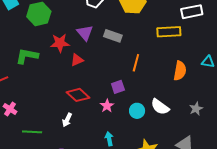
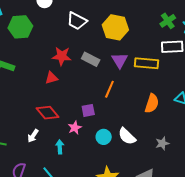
purple triangle: (85, 33) -> (120, 60), moved
red star: (60, 43) -> (62, 56), moved
cyan arrow: (109, 139) -> (60, 147), moved

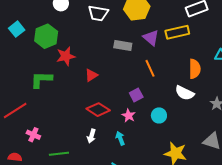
red star: (62, 56) -> (66, 56), moved
orange line: (109, 89) -> (150, 68), turned -30
white semicircle: (127, 136) -> (185, 93), moved

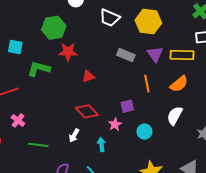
cyan square: (17, 29) -> (15, 47), moved, turned 35
orange semicircle: (195, 69) -> (179, 84), moved, turned 36
white semicircle: (185, 93) -> (175, 116), turned 78

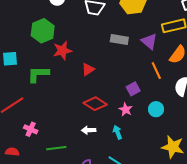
purple triangle: (155, 54) -> (149, 41), moved
orange line: (147, 84) -> (156, 71), moved
white arrow: (74, 136) -> (89, 130), turned 72

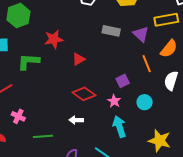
green hexagon: (43, 31) -> (18, 16), moved
cyan arrow: (117, 132) -> (119, 127), moved, size x1.5

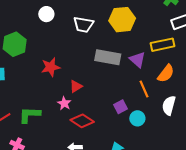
gray rectangle: (111, 31) -> (108, 57), size x1.4
green L-shape: (28, 62) -> (30, 115), moved
pink star: (114, 101) -> (64, 103), moved
cyan circle: (145, 102) -> (137, 118), moved

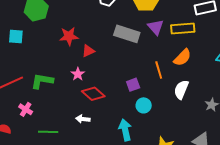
purple triangle: (137, 60) -> (156, 27), moved
red triangle: (76, 86) -> (88, 51), moved
cyan circle: (137, 118) -> (144, 105), moved

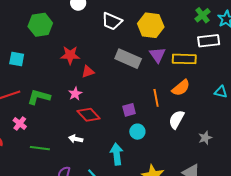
cyan square: (16, 37) -> (17, 59), moved

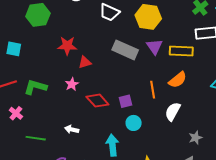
red diamond: (89, 115) -> (97, 101), moved
gray star: (205, 138) -> (195, 138), moved

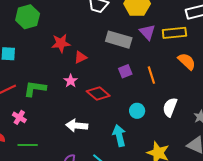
orange semicircle: (178, 80) -> (187, 61), moved, turned -90
purple square: (125, 101) -> (125, 71), moved
white semicircle: (173, 111) -> (170, 107), moved
white arrow: (72, 129) -> (77, 126), size x1.5
green line: (36, 138) -> (28, 145), moved

